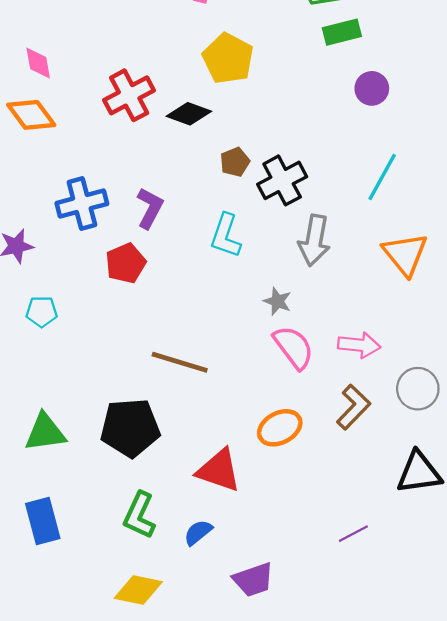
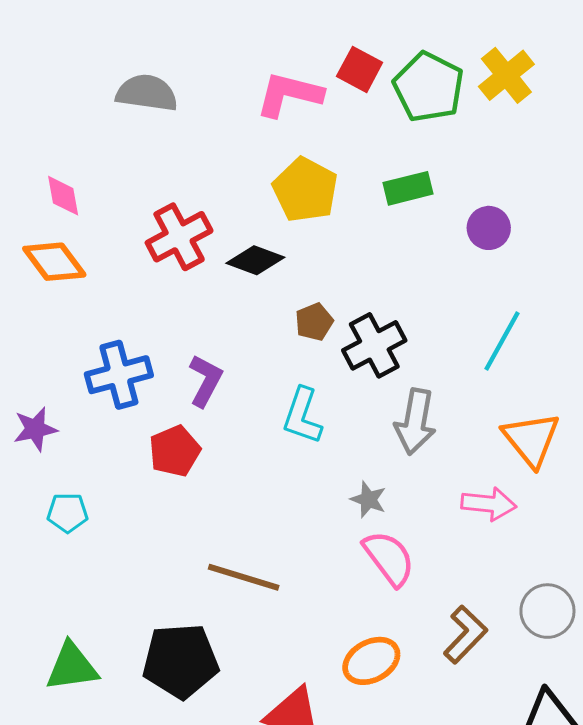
green rectangle: (342, 32) -> (408, 188), moved
pink arrow: (359, 345) -> (489, 504), moved

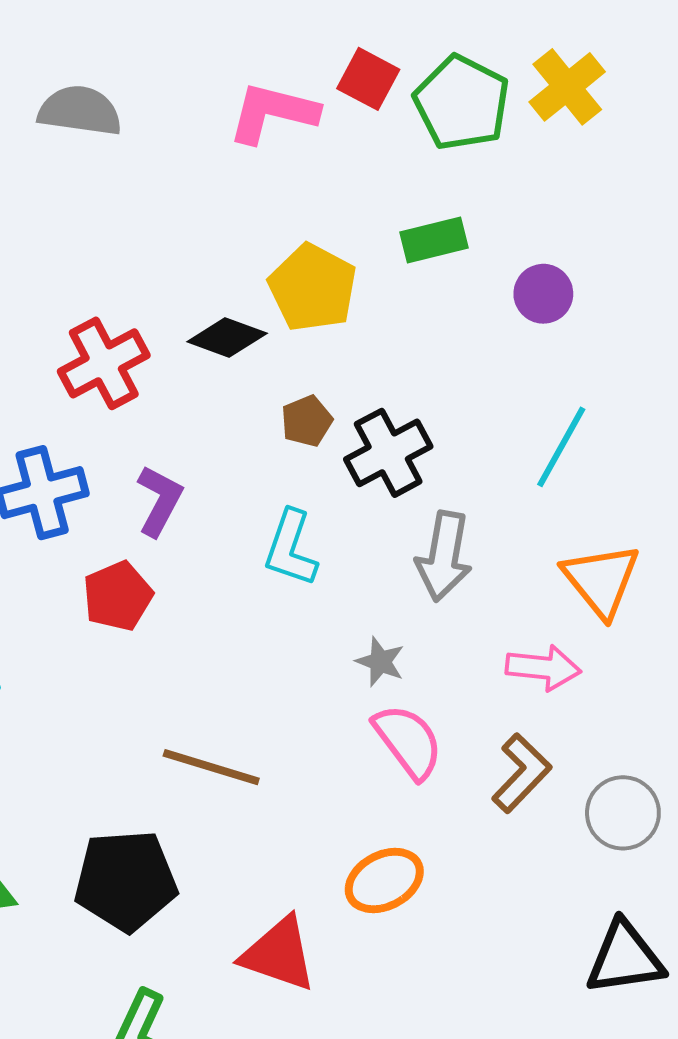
yellow pentagon: (305, 190) -> (313, 288), moved
red cross: (179, 237) -> (104, 363), moved
brown L-shape: (465, 635) -> (521, 773), moved

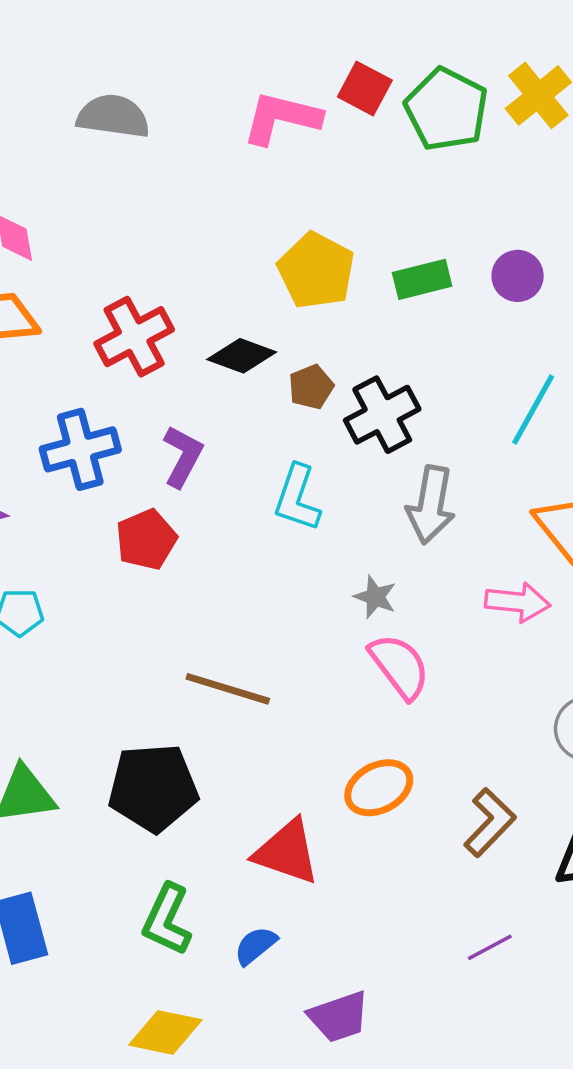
green rectangle: (434, 240) -> (422, 279), moved
black diamond: (227, 337) -> (242, 356), moved
brown L-shape: (521, 773) -> (490, 822), moved

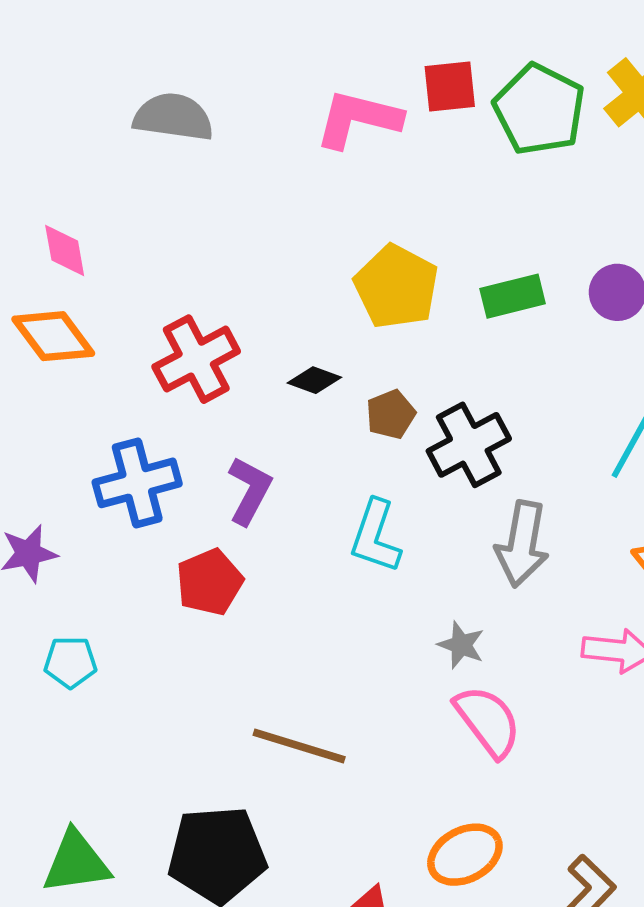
red square: (365, 88) -> (450, 87), turned -34
black diamond: (242, 356) -> (314, 380), size x0.7

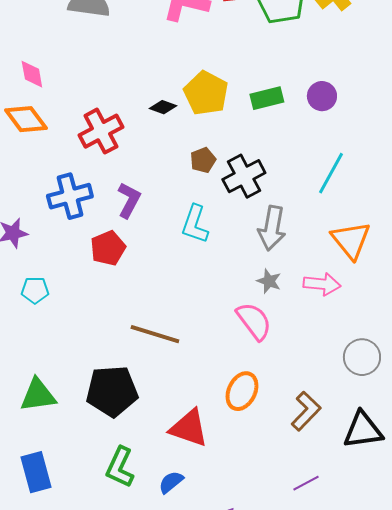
black diamond: (314, 380) -> (163, 107), moved
gray star: (461, 645) -> (269, 281), moved
orange ellipse: (465, 855) -> (242, 391), turned -36

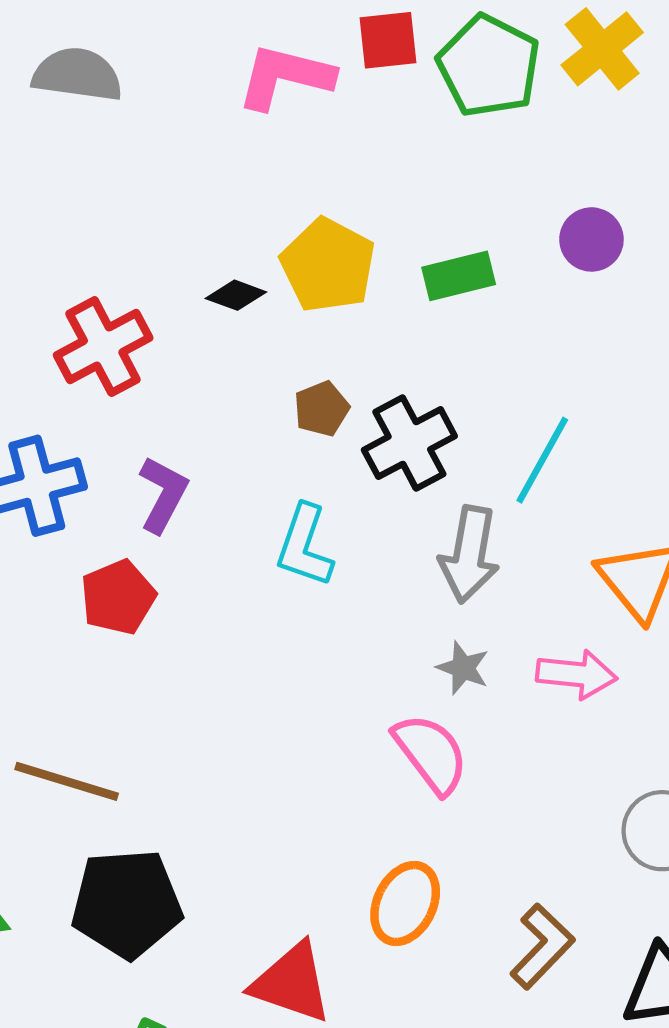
purple circle: (322, 96) -> (591, 239), moved
cyan line: (331, 173) -> (542, 460), moved
brown line: (155, 334) -> (67, 781), moved

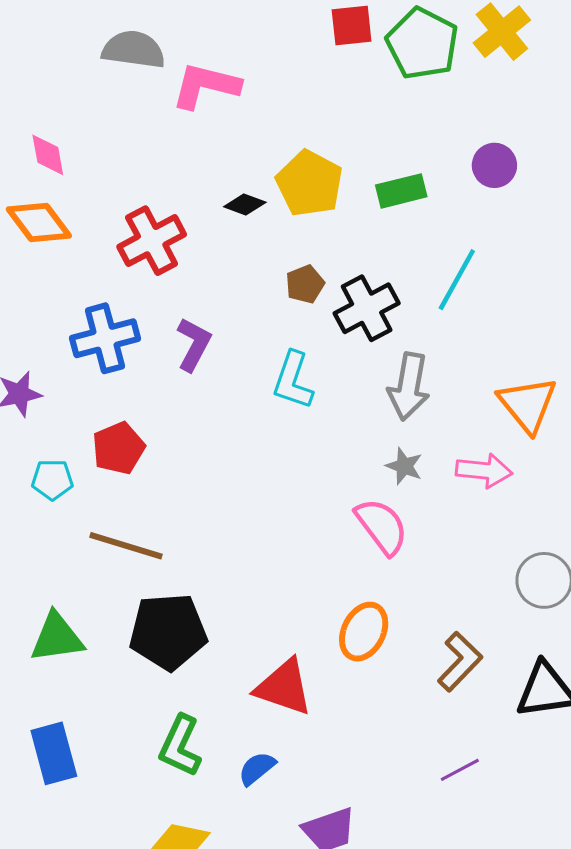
pink L-shape: (285, 77) -> (206, 86), moved
cyan line: (542, 460) -> (457, 280), moved
red pentagon: (118, 597) -> (119, 448), moved

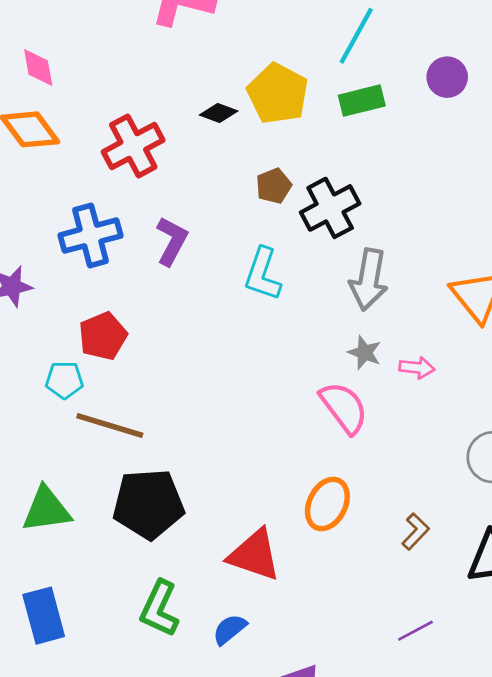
cyan line: (457, 280) -> (356, 36), moved
pink arrow: (484, 471) -> (417, 368), moved, size x0.7
cyan pentagon: (52, 480) -> (64, 380), moved
brown L-shape: (460, 662) -> (415, 532), size x0.7

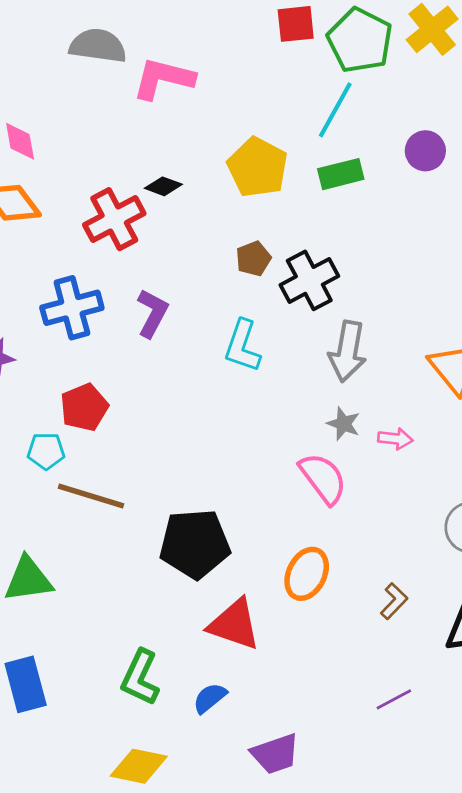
black diamond: (219, 113) -> (163, 186), moved
black pentagon: (148, 504) -> (195, 544), moved

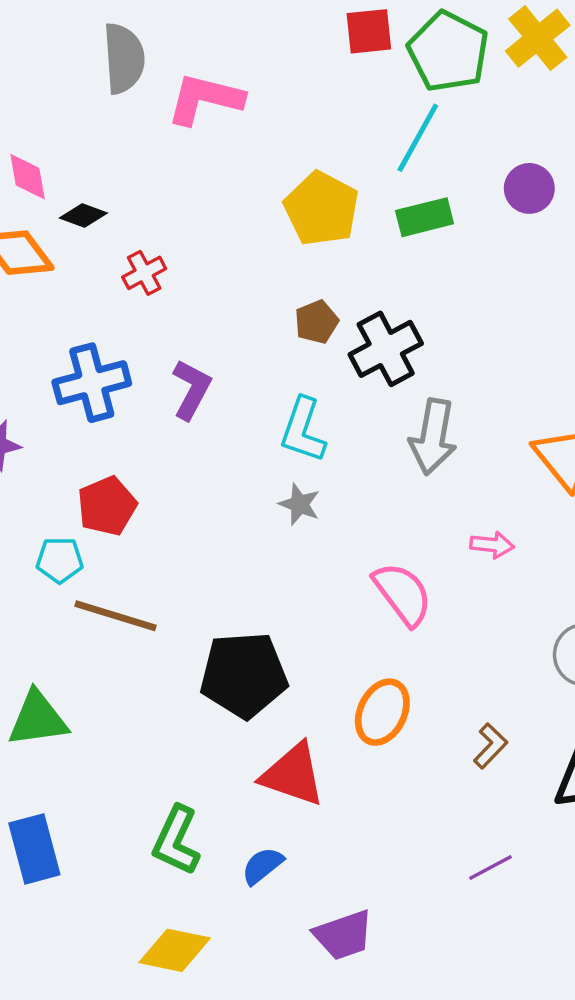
gray semicircle: (98, 46) -> (124, 58), turned 78
black diamond: (163, 186) -> (83, 215), moved
red cross: (114, 219) -> (144, 273), size x0.6
gray star: (343, 424) -> (300, 504), moved

